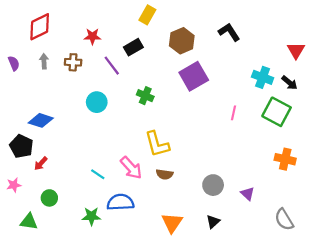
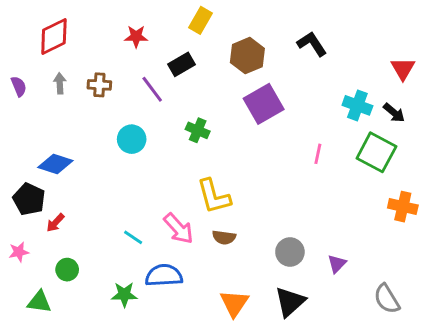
red star: (92, 36) -> (136, 36), moved
orange cross: (285, 159) -> (403, 207), moved
purple triangle: (247, 194) -> (337, 264), turned 32
black triangle: (213, 222) -> (290, 302), size x1.6

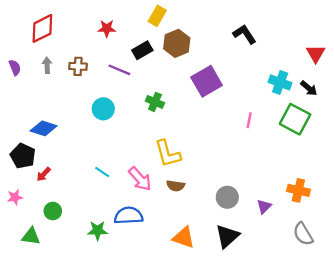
brown hexagon: (247, 56) -> (177, 43), moved
purple line: (152, 89) -> (119, 70), turned -30
orange cross: (403, 207) -> (298, 190), moved
cyan line: (133, 237) -> (102, 172), moved
orange triangle: (234, 303) -> (184, 237), turned -45

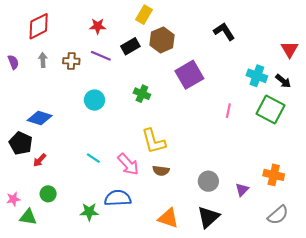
purple line: (119, 70) -> (101, 56), moved
pink star: (15, 197) -> (13, 199), moved
gray semicircle: (303, 234) -> (278, 215), turned -100

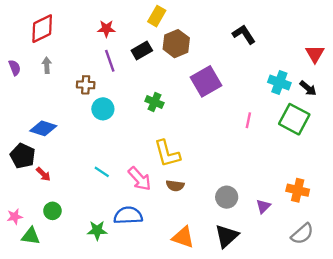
purple line: (101, 56) -> (110, 61), turned 48
brown cross: (71, 61) -> (86, 85), moved
red arrow: (40, 160) -> (43, 174), turned -88

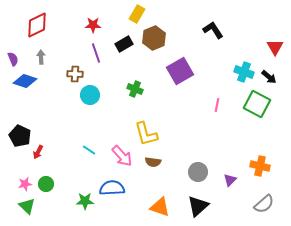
blue diamond: (43, 128) -> (25, 81), moved
red arrow: (43, 174) -> (38, 152), turned 72
pink star: (15, 217) -> (25, 184), moved
green triangle: (31, 236) -> (27, 206), turned 36

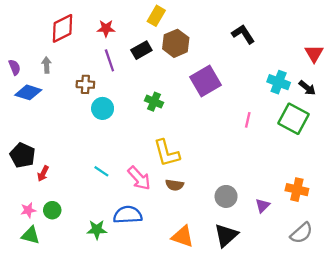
red diamond: (37, 25) -> (63, 28), moved
green triangle: (27, 206) -> (31, 235), turned -30

